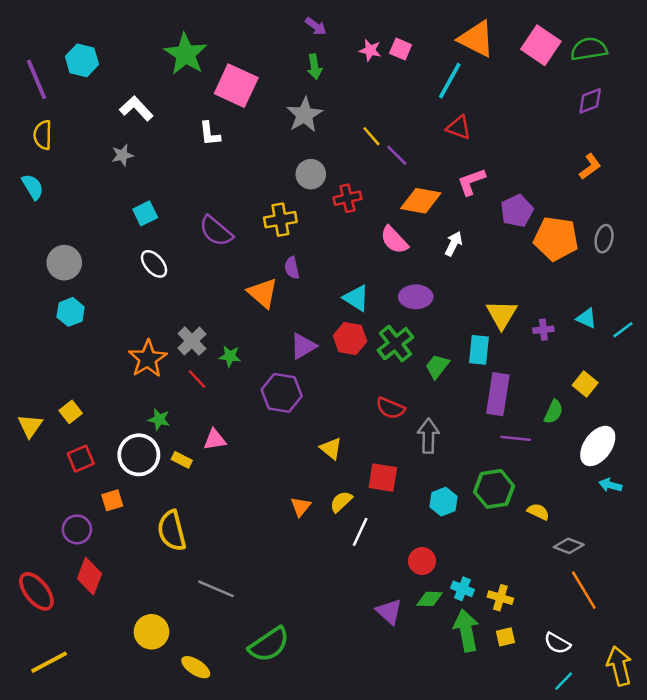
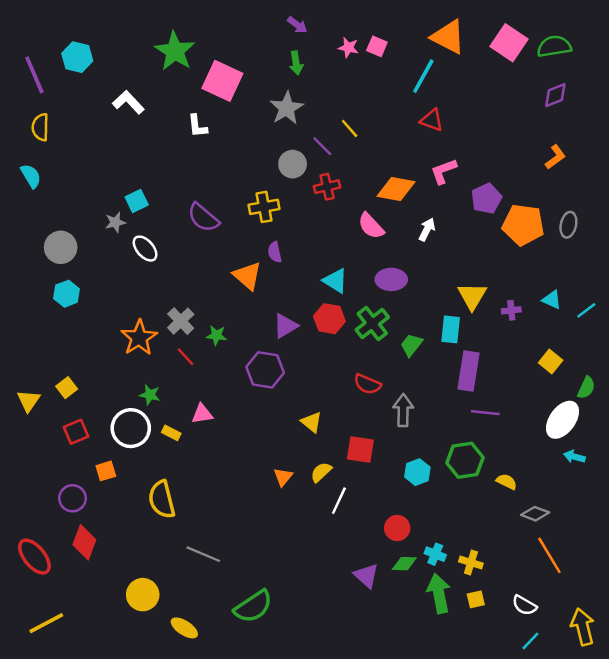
gray star: (122, 155) -> (115, 222), moved
purple line: (397, 155) -> (322, 146), moved
green semicircle: (553, 412) -> (586, 388), moved

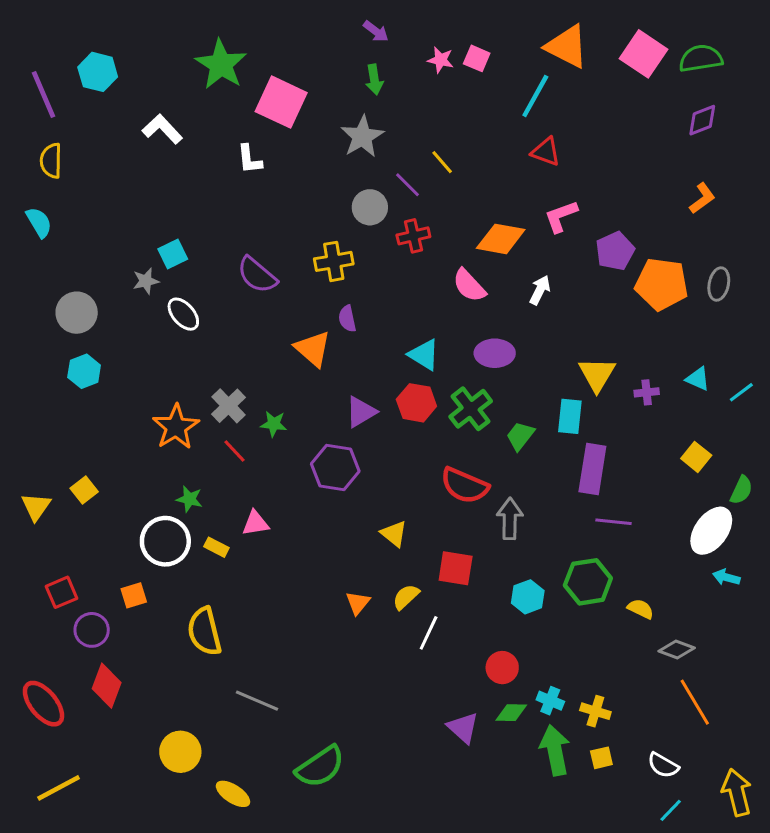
red semicircle: (367, 384) -> (465, 486), size x1.4
red square: (76, 432) -> (62, 592), moved

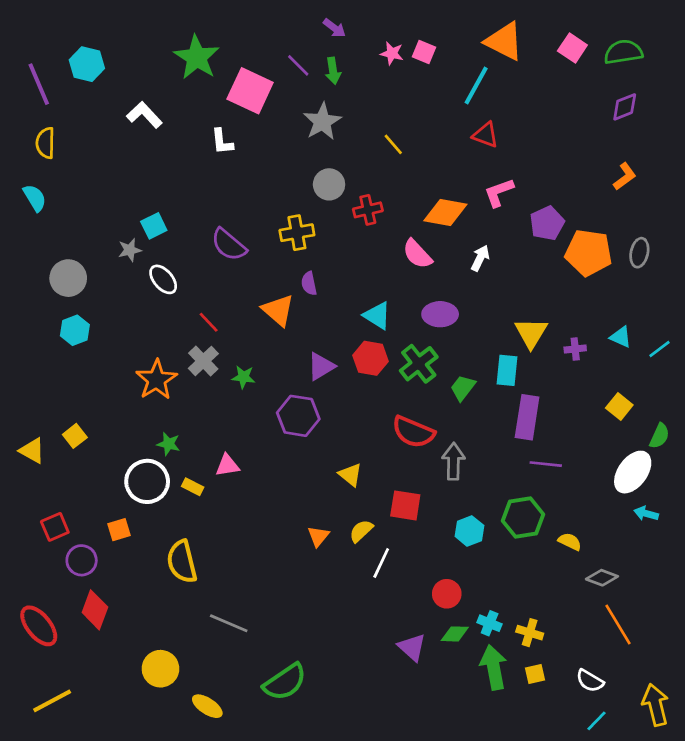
pink square: (644, 54) -> (572, 48), size x0.7
purple line: (407, 185) -> (298, 65), moved
red line: (234, 451) -> (209, 322), moved
yellow triangle: (36, 507) -> (32, 451), turned -36

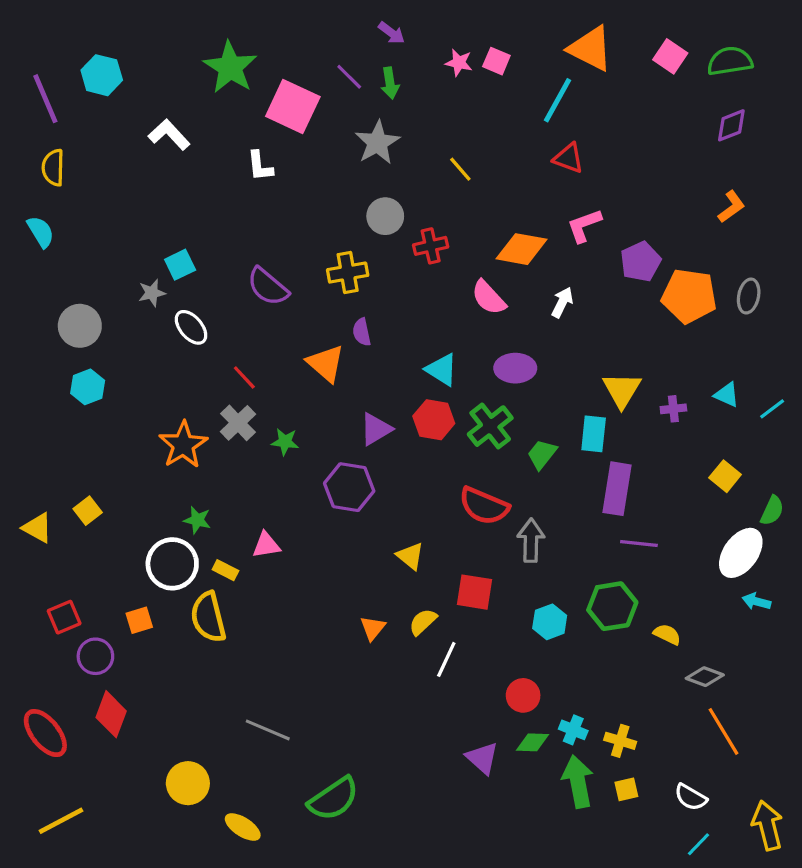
yellow semicircle: (182, 562) -> (208, 617), moved

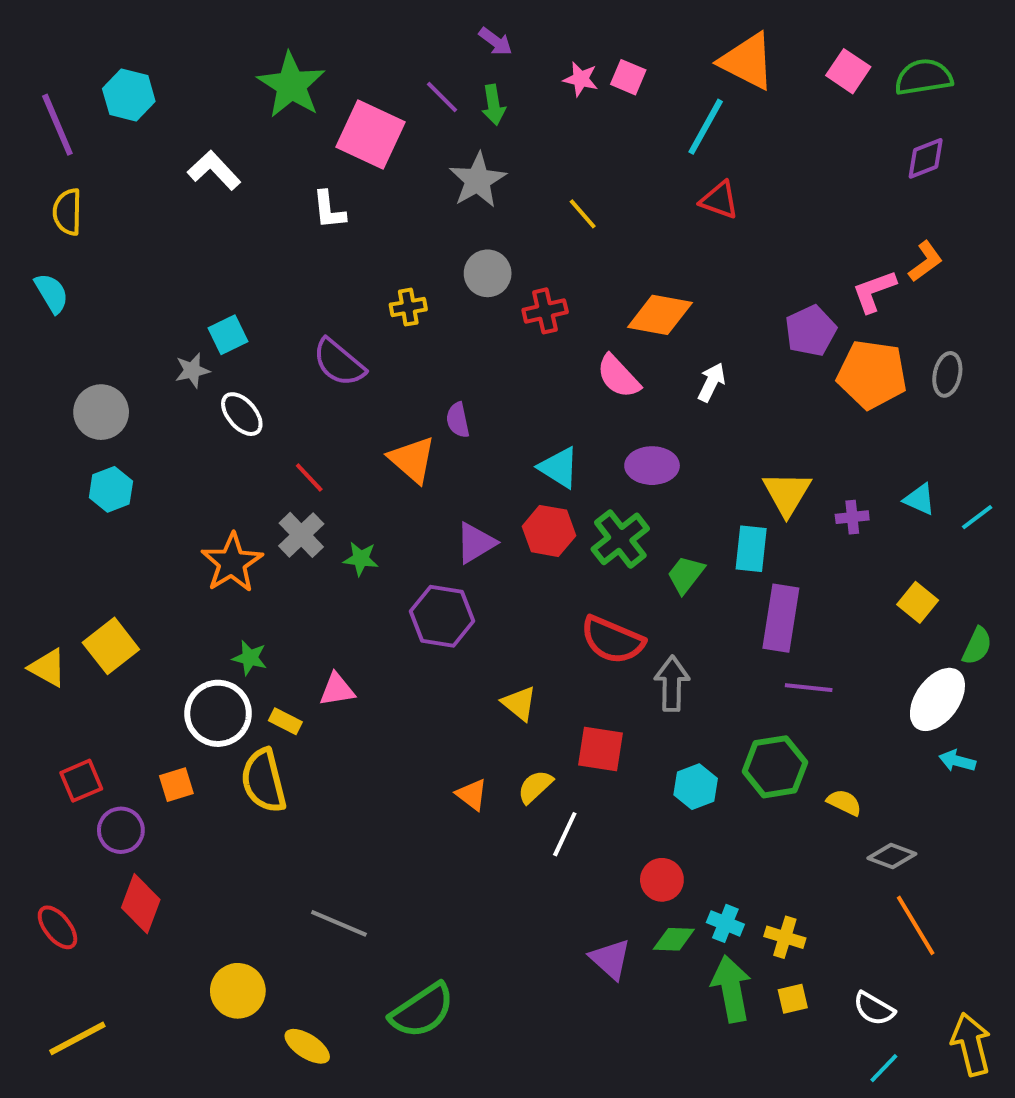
pink L-shape: (584, 226) -> (874, 291), moved
yellow cross: (348, 273) -> (408, 307), moved, size x0.7
yellow square: (88, 511) -> (111, 646), size x1.5
orange triangle: (373, 628) -> (472, 795), turned -32
red ellipse: (45, 733) -> (57, 927), size x0.7

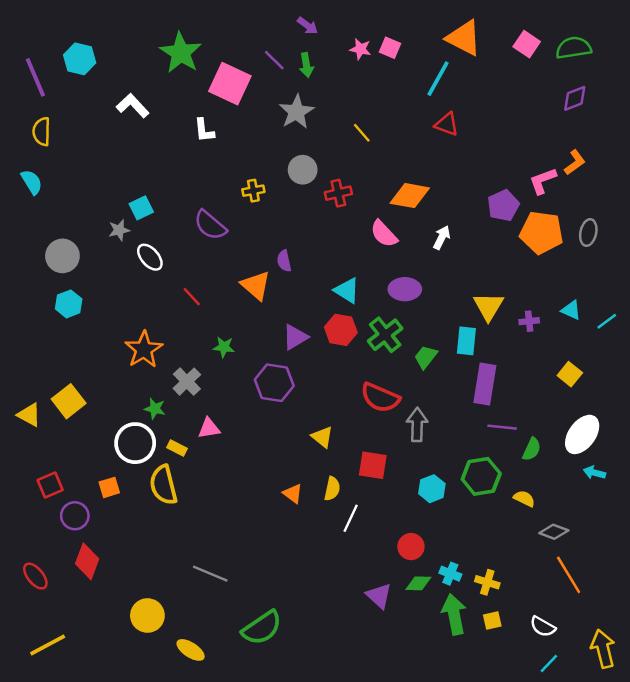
gray cross: (301, 535) -> (187, 382), moved
green semicircle: (977, 646) -> (532, 449), moved
yellow semicircle: (535, 787) -> (332, 489), turned 145

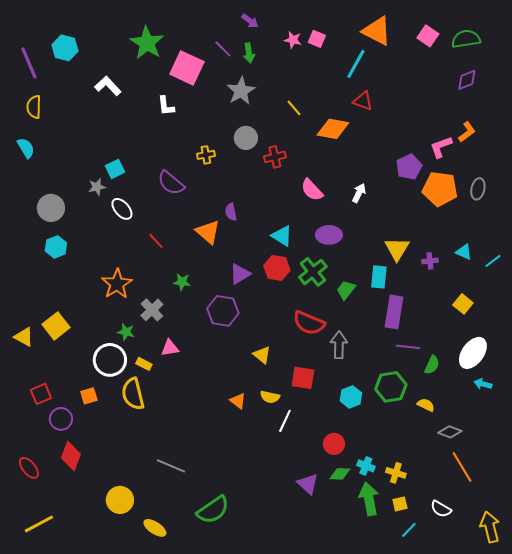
orange diamond: (410, 196) -> (333, 129), moved
yellow semicircle: (332, 489) -> (270, 397), turned 90
cyan line: (549, 664) -> (409, 530), moved

